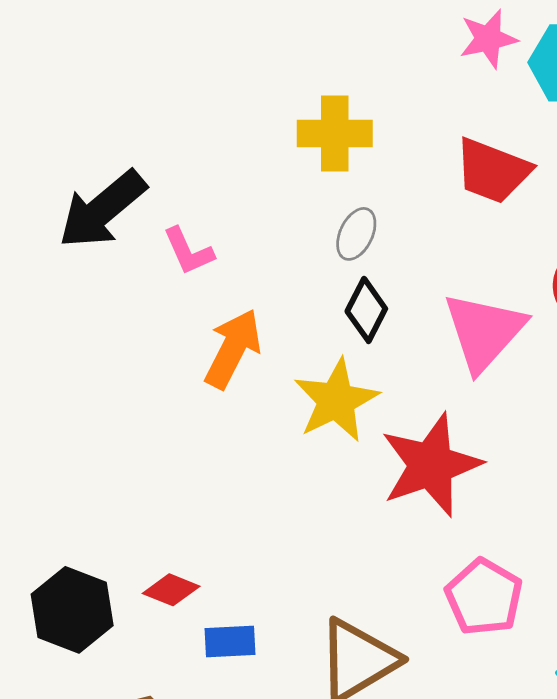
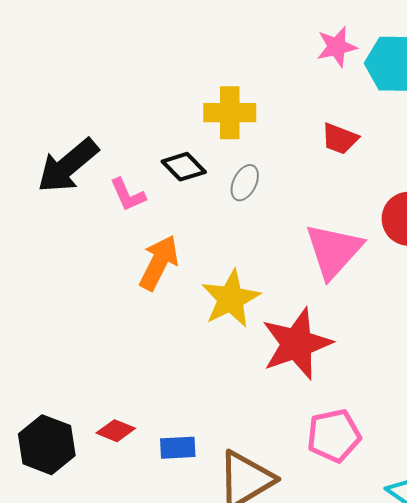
red trapezoid: (493, 171) -> (340, 139), size x0.7
black diamond: (366, 310) -> (184, 167), moved, turned -72
pink pentagon: (484, 597) -> (334, 436), turned 30
blue rectangle: (230, 641) -> (178, 448), moved

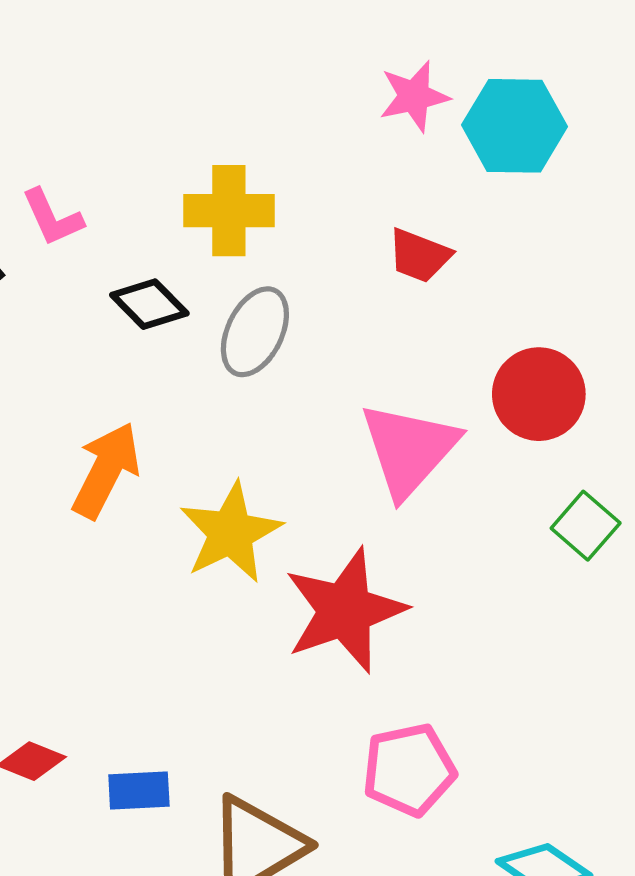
gray ellipse: (245, 183) -> (255, 332), size x1.4
pink L-shape: (128, 195) -> (52, 218), moved

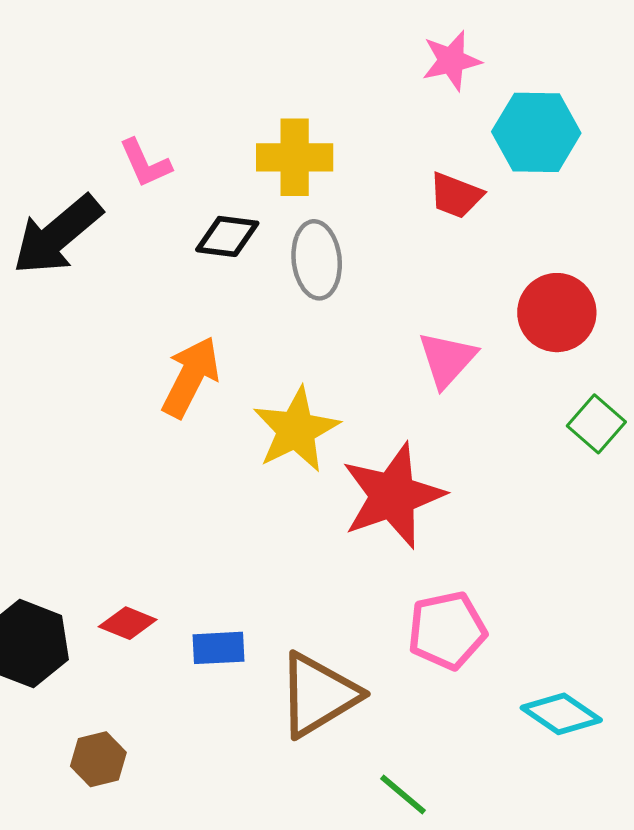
cyan hexagon: (515, 126) -> (536, 132), moved
black diamond: (149, 304) -> (227, 236), turned -38
gray ellipse: (255, 332) -> (317, 260), turned -32
pink triangle: (409, 449) -> (447, 359), size x0.7

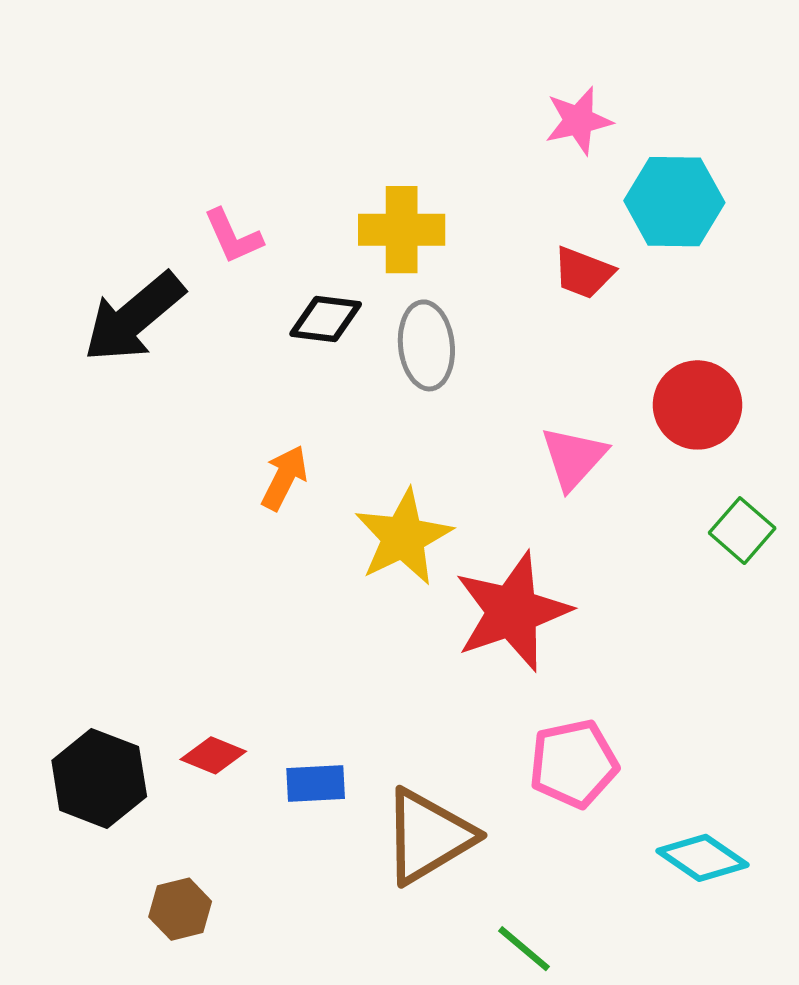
orange arrow: (191, 377) -> (284, 478), size x0.7

